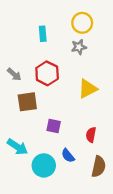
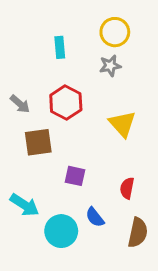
yellow triangle: (88, 89) -> (122, 124), turned -45

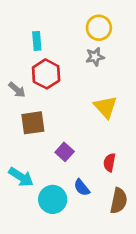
cyan rectangle: (60, 47) -> (37, 41), moved
red hexagon: (66, 102) -> (46, 74), moved
purple square: (75, 176) -> (65, 152), turned 30

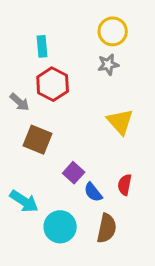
brown square: (33, 123) -> (38, 140), turned 30
blue semicircle: (82, 188) -> (93, 192), moved
brown semicircle: (119, 201) -> (107, 228), moved

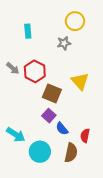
gray star: (108, 64) -> (64, 43), moved
red hexagon: (53, 84) -> (35, 71), moved
brown square: (38, 140) -> (52, 93), moved
red semicircle: (125, 185) -> (85, 136), moved

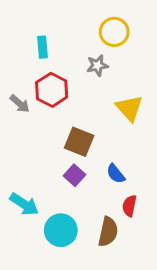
red hexagon: (35, 71) -> (52, 90), moved
yellow triangle: (80, 81) -> (129, 108), moved
blue semicircle: (62, 129) -> (116, 174), moved

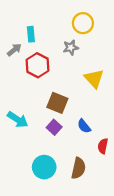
gray arrow: (20, 104) -> (14, 50), moved, turned -80
cyan arrow: (24, 204) -> (18, 119), moved
red semicircle: (129, 206) -> (103, 146), moved

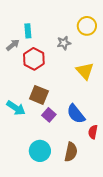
yellow circle: (83, 23) -> (87, 26), moved
brown square: (57, 103) -> (39, 95), moved
blue semicircle: (84, 126) -> (76, 114), size x1.5

